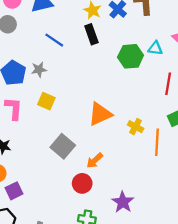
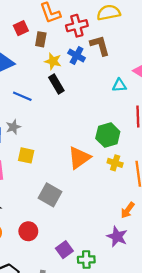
green hexagon: (131, 56) -> (108, 135), moved
orange arrow: (95, 161) -> (128, 210), moved
red circle: (82, 183) -> (28, 231), moved
purple square: (14, 191) -> (64, 250), moved

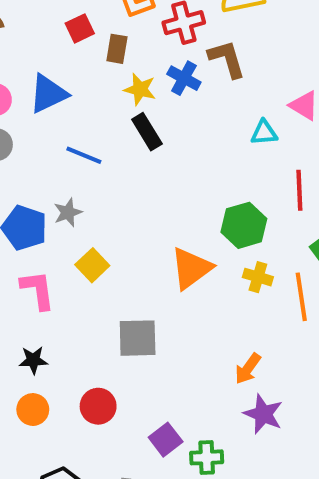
yellow square: (26, 155) -> (92, 265), turned 35
gray square: (50, 195) -> (138, 338), turned -30
orange arrow: (128, 210) -> (248, 369), moved

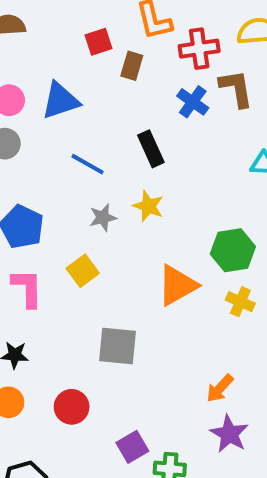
yellow star: (140, 89) -> (148, 206), moved
gray star: (68, 213) -> (103, 218), moved

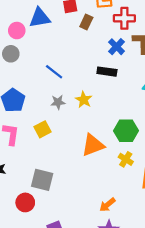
blue triangle: (60, 101) -> (40, 18), moved
black rectangle: (151, 149) -> (107, 72), moved, turned -66
gray square: (118, 346) -> (42, 180), moved

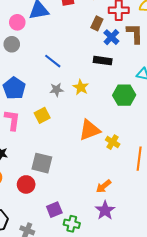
brown rectangle: (86, 22) -> (97, 23), moved
green hexagon: (126, 131) -> (124, 95), moved
yellow cross: (126, 159) -> (113, 142), moved

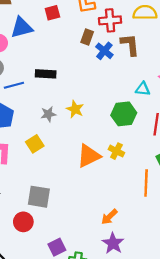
blue line: (53, 61) -> (14, 85), moved, turned -48
black rectangle: (103, 61) -> (46, 74), moved
yellow cross: (113, 142) -> (116, 151), moved

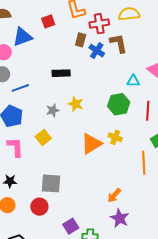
black rectangle: (46, 74) -> (61, 73), moved

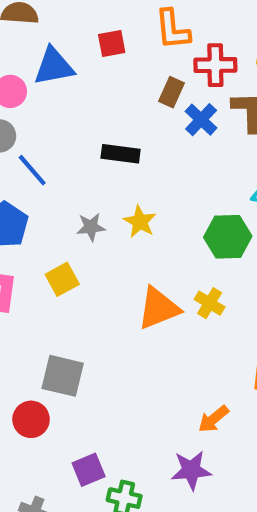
blue line: (20, 88) -> (32, 170), turned 60
orange arrow: (114, 195) -> (213, 419), moved
purple star: (120, 218) -> (191, 470), turned 30

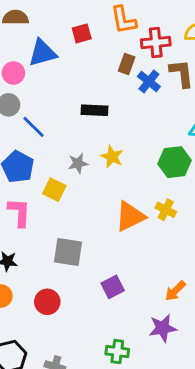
yellow square: (62, 279) -> (54, 190), moved, turned -30
gray square: (63, 376) -> (68, 252), moved
purple square: (89, 470) -> (113, 287), moved

